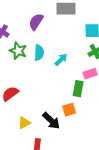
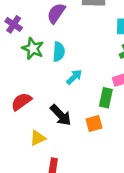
cyan arrow: (61, 60) -> (74, 77), moved
black arrow: (51, 121) -> (61, 115), moved

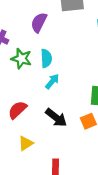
cyan arrow: (74, 77) -> (52, 81), moved
yellow triangle: (38, 138) -> (26, 143), moved

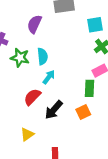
red semicircle: (17, 110) -> (32, 97), moved
black arrow: (56, 118) -> (54, 110), turned 96

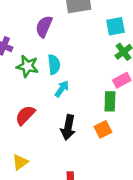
red semicircle: (32, 97) -> (25, 115), moved
black arrow: (54, 110) -> (68, 127), turned -30
yellow triangle: (27, 134) -> (20, 162), moved

